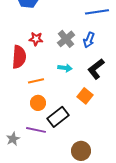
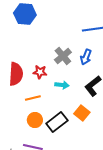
red star: (36, 39) -> (40, 72), moved
black rectangle: (58, 117) -> (57, 122), moved

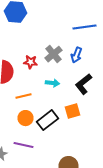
red star: (40, 72) -> (30, 62), moved
orange square: (82, 113) -> (72, 111), turned 35

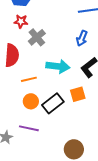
gray cross: (54, 54) -> (37, 37), moved
red star: (30, 62) -> (21, 21), moved
cyan arrow: (52, 83) -> (58, 66), size x1.6

